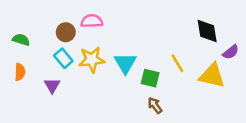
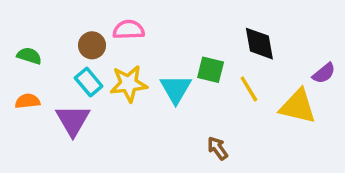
black diamond: (207, 31) -> (259, 44), moved
orange semicircle: (20, 72) -> (28, 101), turned -98
green square: (150, 78) -> (211, 70), moved
purple triangle: (52, 86) -> (73, 120), size x1.5

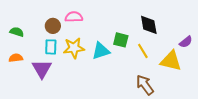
cyan rectangle: (89, 82) -> (51, 47), turned 42
cyan triangle: (176, 89) -> (101, 51), turned 42
brown arrow: (218, 148) -> (145, 85), moved, size x1.5

